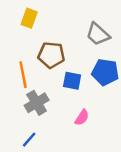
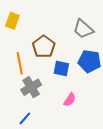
yellow rectangle: (29, 18) -> (12, 21), moved
brown pentagon: (51, 55) -> (44, 47), turned 30

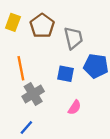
gray trapezoid: (83, 29) -> (73, 38), moved, turned -145
brown pentagon: (44, 47) -> (42, 26), moved

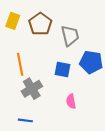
pink semicircle: (75, 107) -> (71, 101), turned 136
blue line: (26, 128) -> (25, 120), turned 56

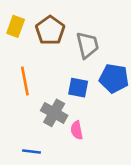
gray cross: (32, 89) -> (54, 113), moved, turned -30
pink semicircle: (71, 101) -> (77, 130), moved

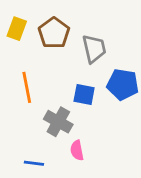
pink semicircle: (77, 130) -> (77, 150), moved

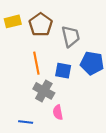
yellow rectangle: (17, 29) -> (13, 21), turned 56
orange line: (27, 87) -> (36, 63), moved

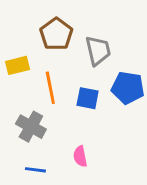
yellow rectangle: (13, 21) -> (18, 65), moved
gray cross: (44, 91) -> (31, 127), moved

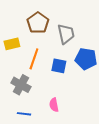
orange line: (50, 88) -> (34, 59), turned 30

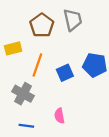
gray trapezoid: (66, 34) -> (73, 20), moved
blue square: (59, 66) -> (65, 73), turned -35

